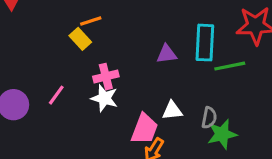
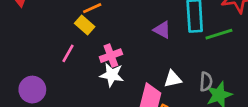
purple triangle: (167, 54) -> (162, 30), turned 42
pink line: (56, 95) -> (68, 53), moved

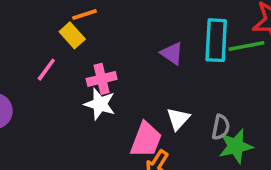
green line: (219, 34) -> (246, 46), moved
white triangle: (173, 79) -> (178, 119), turned -42

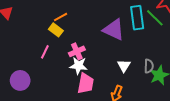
green line: (246, 46) -> (155, 18), turned 66
purple triangle: (172, 53) -> (114, 30), size x1.6
pink trapezoid: (146, 140) -> (86, 83), moved

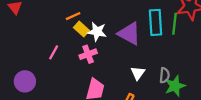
green line: (155, 18) -> (174, 24), turned 48
yellow rectangle: (56, 30) -> (81, 29), moved
white star: (78, 66) -> (97, 32), moved

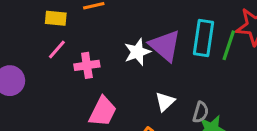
yellow rectangle: (81, 29) -> (56, 18), moved, turned -48
white star: (97, 32) -> (137, 52), moved, turned 30
pink cross: (88, 54) -> (87, 65), moved

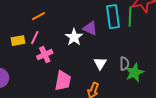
yellow rectangle: (56, 18) -> (18, 41), moved
purple triangle: (165, 46) -> (90, 28), size x0.7
pink line: (57, 50) -> (35, 38), moved

